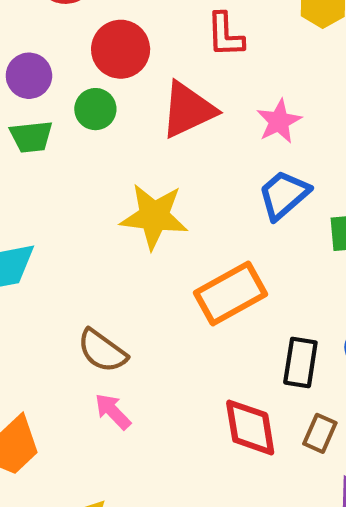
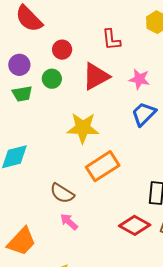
red circle: (121, 49) -> (62, 50), size x0.7
pink star: (279, 121) -> (139, 79), turned -30
orange rectangle: (231, 293) -> (103, 166), moved
red diamond: (250, 427) -> (135, 225), turned -48

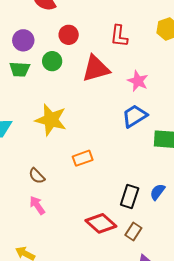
yellow star: (83, 128) -> (51, 120), moved
orange rectangle: (103, 166) -> (83, 158), size x0.6
brown semicircle: (62, 193) -> (37, 176), size x0.7

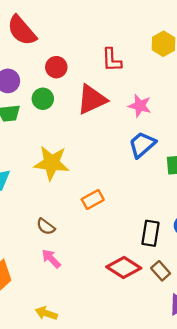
brown rectangle: (133, 231) -> (161, 271), turned -66

